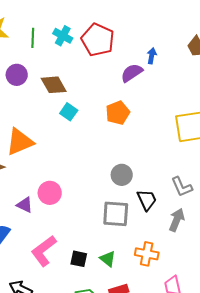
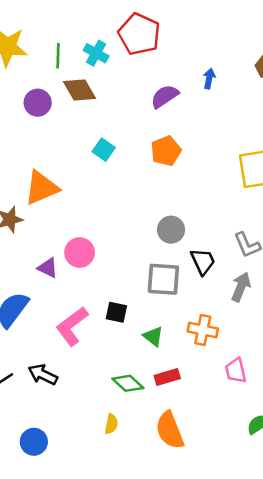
red pentagon: (98, 40) -> (139, 34), moved
purple semicircle: (132, 73) -> (165, 96), moved
brown diamond: (54, 85) -> (80, 90), moved
black square: (79, 259) -> (116, 312), moved

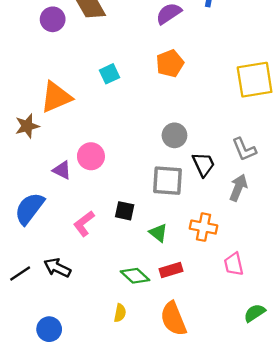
cyan square: (104, 150) -> (109, 74), moved, turned 30
pink L-shape: (72, 326) -> (84, 224), size x0.7

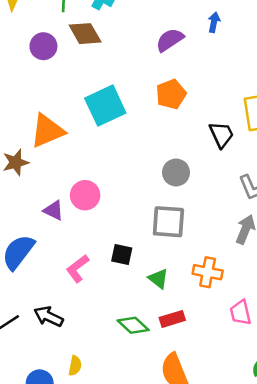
cyan square: (109, 74) -> (105, 106), size x1.8
black trapezoid: (204, 164) -> (221, 135), moved
yellow semicircle: (120, 313) -> (75, 366), moved

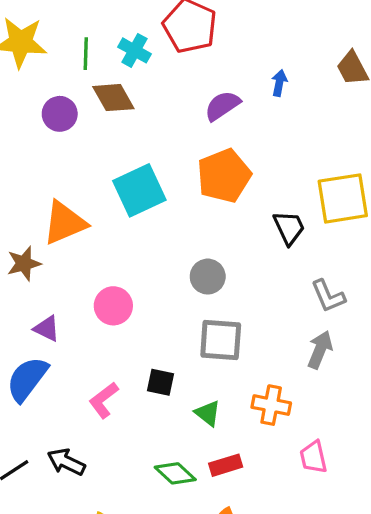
orange pentagon: (171, 94) -> (224, 176), size x1.4
gray circle: (176, 172) -> (208, 277), moved
purple triangle: (54, 210) -> (47, 329), moved

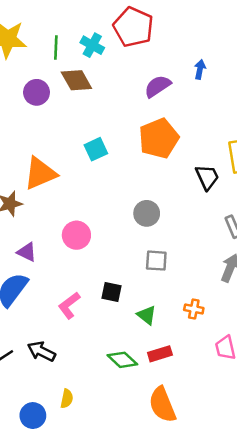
cyan square: (139, 190) -> (96, 149), size x0.6
gray square: (221, 340) -> (156, 261), size x0.7
orange cross: (271, 405) -> (194, 309), size x0.7

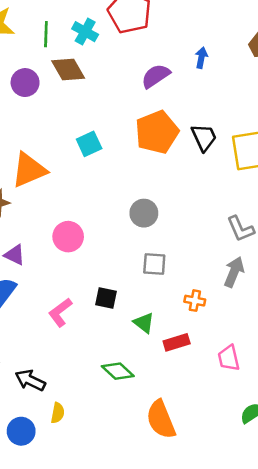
black trapezoid: (207, 177) -> (204, 137), moved
orange cross: (194, 309) -> (195, 301), moved
black arrow: (41, 351) -> (30, 380), moved
red rectangle: (160, 354) -> (177, 342), moved

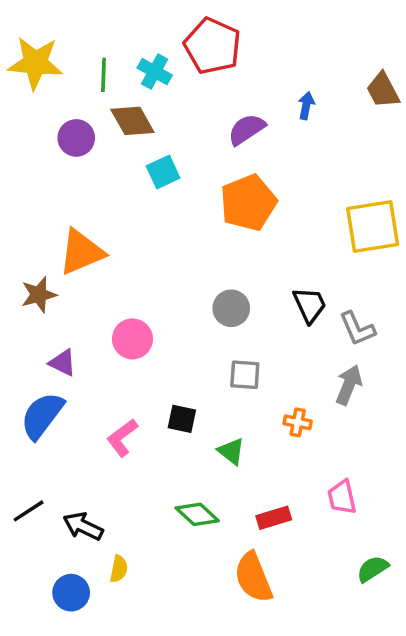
black trapezoid: (204, 137) -> (310, 305), moved
cyan square: (89, 144) -> (163, 172), moved
red rectangle: (177, 342) -> (274, 518), moved

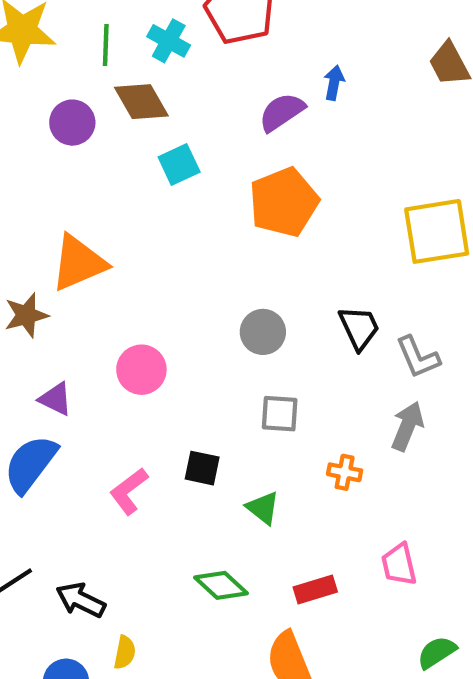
blue arrow: (306, 106) -> (334, 83), moved

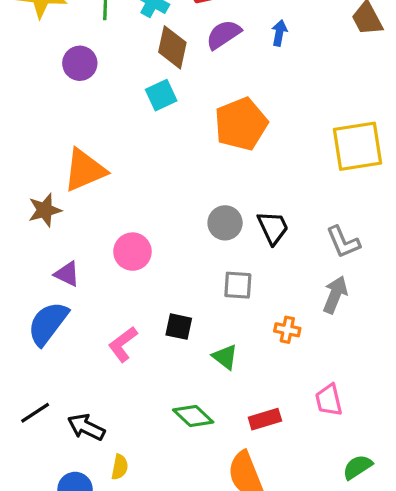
brown diamond: (141, 102) -> (172, 47), moved, turned 42
purple semicircle: (282, 112) -> (223, 35), moved
black trapezoid: (359, 328) -> (273, 228), moved

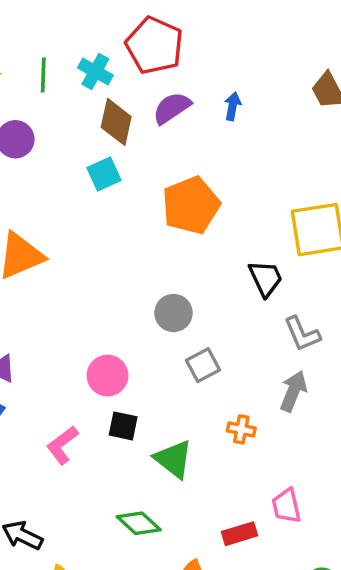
black trapezoid: (273, 228) -> (266, 278), moved
pink circle: (132, 252) -> (107, 376), moved
gray square: (238, 285) -> (203, 365), moved, turned -32
green triangle: (225, 357) -> (174, 459), size x1.4
red rectangle: (265, 419) -> (240, 534), moved

